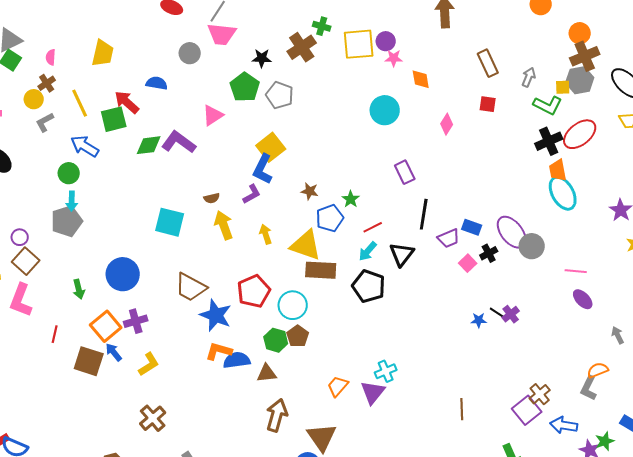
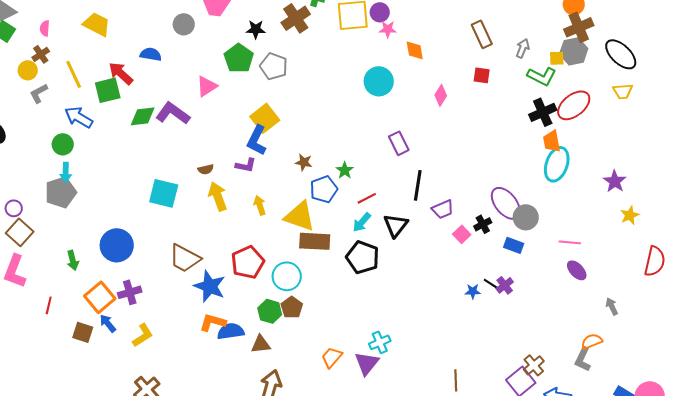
yellow trapezoid: (103, 53) -> (97, 24), turned -76
cyan ellipse: (563, 193) -> (557, 164), turned 48
purple L-shape: (252, 194) -> (246, 165), turned 40
blue rectangle: (472, 227) -> (514, 245), moved
brown square: (89, 361) -> (83, 332), size x0.7

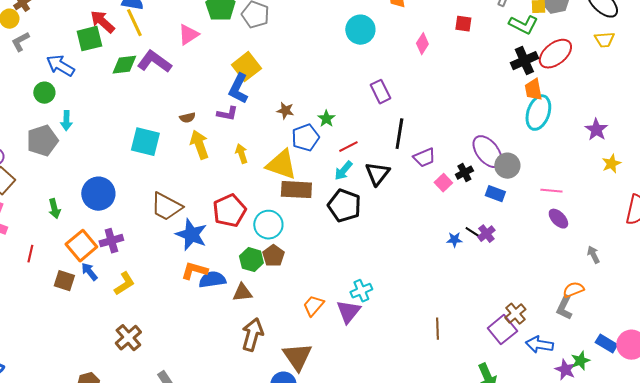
yellow line: (74, 74) -> (134, 23), moved
cyan arrow: (66, 172) -> (66, 121), moved

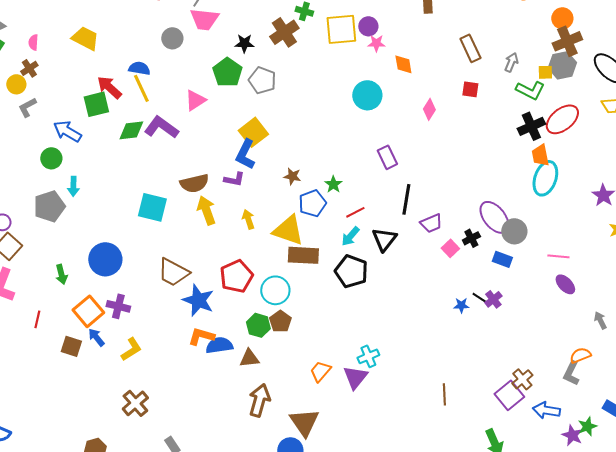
brown semicircle: (187, 118) -> (194, 183), size x1.8
purple cross: (111, 241) -> (118, 306), turned 30

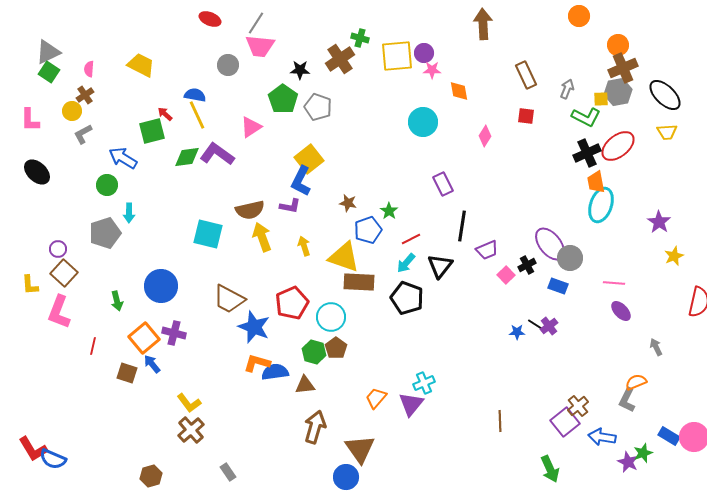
red arrow: (109, 87) -> (165, 114), size x0.6
yellow L-shape: (131, 349) -> (189, 403), moved, turned 85

